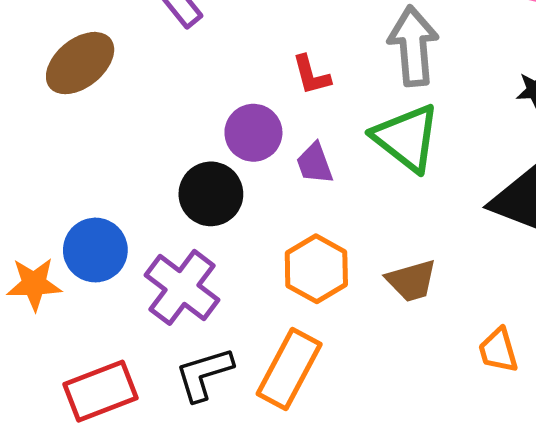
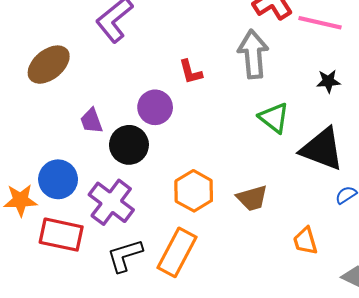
green triangle: (406, 138) -> (274, 118), moved, size x0.7
purple trapezoid: (315, 163) -> (91, 121), moved
red rectangle: (100, 391) -> (61, 235), moved, turned 33

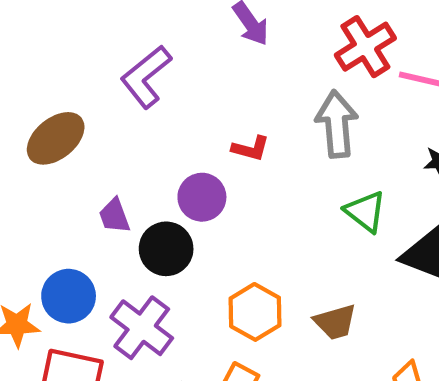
red L-shape: (191, 72) -> (251, 148), turned -60

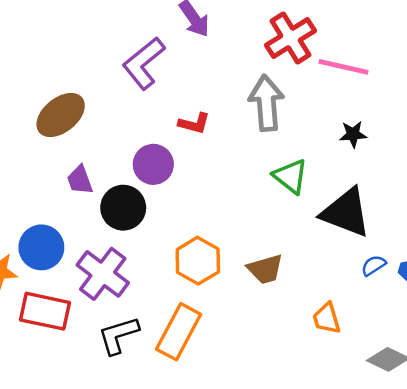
purple L-shape: (146, 77) -> (144, 63), moved
brown ellipse: (56, 138) -> (61, 115), moved

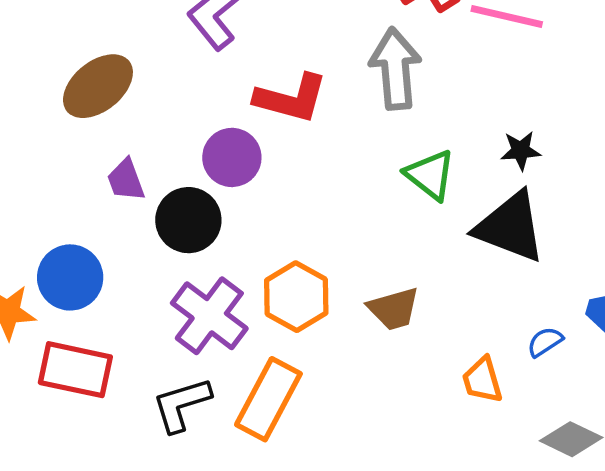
red L-shape: (194, 123) -> (291, 98), size x1.6
black star: (353, 134) -> (521, 151), moved
blue semicircle: (374, 265) -> (545, 342), moved
purple cross: (103, 274) -> (209, 316), moved

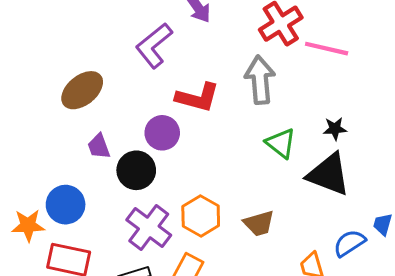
blue semicircle: (545, 342) -> (349, 243), size x1.5

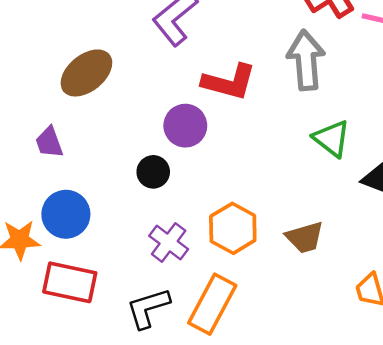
purple trapezoid: (99, 146) -> (49, 142), moved
black circle: (136, 170) -> (153, 172), size x0.7
purple cross: (149, 227) -> (169, 242), size x0.7

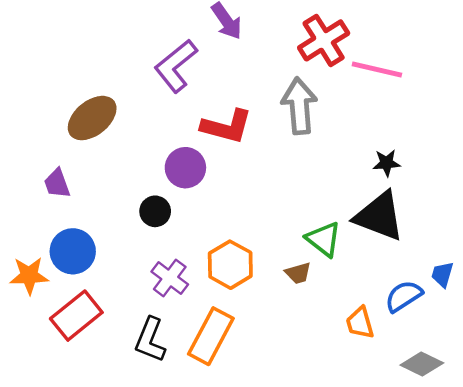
green triangle: (332, 138) -> (324, 239), moved
brown trapezoid: (305, 237) -> (298, 273), size x0.7
red rectangle: (70, 282) -> (76, 316), turned -51
black L-shape: (148, 308) -> (150, 340), turned -51

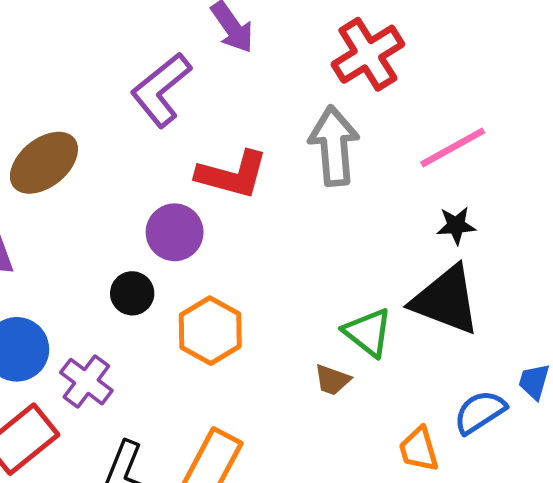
pink line: (377, 70) -> (453, 148), moved, turned -42
orange hexagon: (230, 265) -> (210, 331), moved
brown trapezoid: (298, 273) -> (332, 380), turned 36
purple cross: (170, 278) -> (86, 382), moved

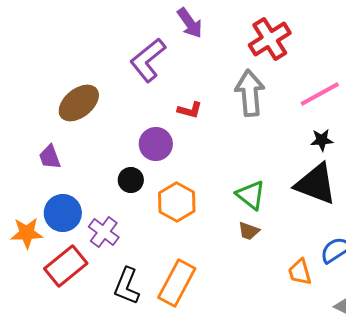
red L-shape: (232, 175) -> (190, 110), size x0.6
green triangle: (368, 332) -> (251, 195), moved

